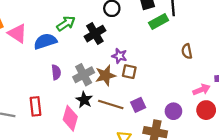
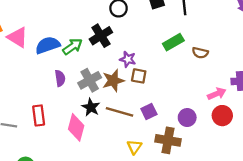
green rectangle: (159, 22) -> (173, 42), moved
green arrow: (66, 24) -> (72, 47), moved
brown semicircle: (187, 51) -> (200, 53), turned -64

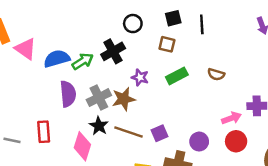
green rectangle: (173, 42) -> (177, 76), moved
brown square: (139, 76) -> (167, 44), moved
purple semicircle: (60, 78) -> (68, 94), size x1.5

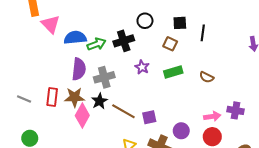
brown star: (124, 99) -> (74, 97), moved

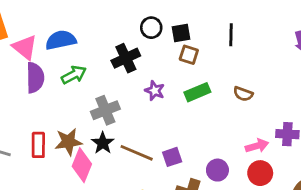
black square: (180, 23) -> (181, 33), moved
blue semicircle: (75, 38) -> (61, 40), moved
green arrow: (97, 44) -> (74, 75), moved
purple semicircle: (79, 69) -> (35, 78), moved

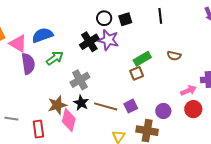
brown square: (189, 55) -> (137, 73), moved, turned -32
purple star: (155, 91) -> (108, 40), moved, size x1.5
red rectangle: (38, 145) -> (38, 129), moved

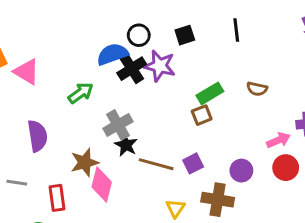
black circle: (104, 18) -> (139, 35), moved
blue semicircle: (42, 35) -> (112, 54), moved
purple semicircle: (28, 64) -> (37, 136), moved
black star: (81, 103) -> (126, 145), moved

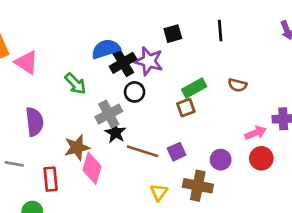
black circle: (139, 35) -> (135, 92), moved
green arrow: (81, 93) -> (75, 84), turned 80

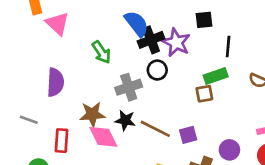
black line: (220, 30) -> (228, 47), moved
blue semicircle: (106, 49) -> (137, 24), turned 60
black star: (115, 133) -> (125, 120), moved, turned -30
pink diamond: (92, 168) -> (103, 137), turned -52

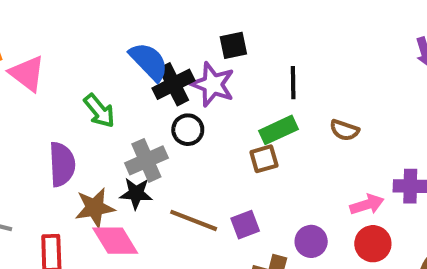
black square: (204, 20) -> (233, 45), moved
purple semicircle: (55, 82) -> (62, 164), moved
black star: (125, 120) -> (136, 193), moved

